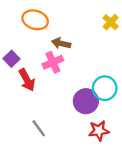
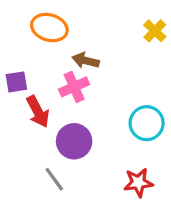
purple square: (12, 59) -> (16, 82), turned 35
purple circle: (86, 101) -> (74, 141), moved

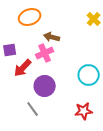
orange ellipse: (49, 28) -> (30, 17), turned -35
red arrow: (38, 112) -> (23, 68), turned 72

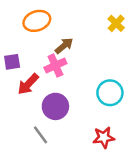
brown arrow: (52, 37) -> (64, 46), turned 126

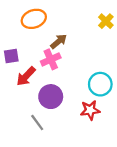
red star: (104, 137) -> (90, 110), moved

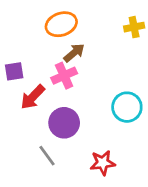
orange ellipse: (34, 19) -> (61, 24), moved
yellow cross: (106, 21) -> (134, 27), turned 35
red star: (90, 110) -> (103, 163), moved

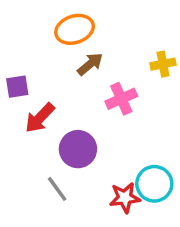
yellow cross: (134, 27) -> (163, 64), moved
pink cross: (64, 76) -> (121, 99), moved
cyan circle: (127, 107) -> (154, 184), moved

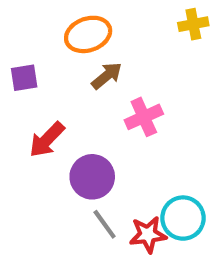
yellow cross: (163, 64) -> (193, 24), moved
purple square: (17, 87) -> (24, 78), moved
gray line: (57, 189) -> (105, 224), moved

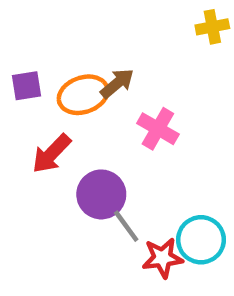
orange ellipse: (88, 34) -> (83, 95), moved
pink cross: (144, 117) -> (158, 129), turned -36
gray line: (105, 224) -> (126, 226), moved

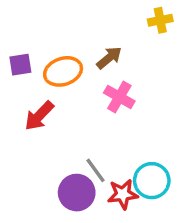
brown arrow: (117, 83) -> (109, 58), moved
purple circle: (101, 194) -> (77, 193), moved

